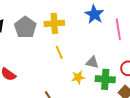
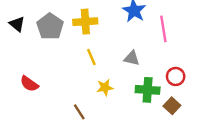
gray triangle: (92, 62) -> (132, 58), moved
yellow star: (78, 77) -> (105, 87), moved

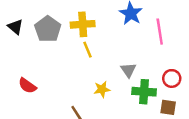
yellow line: (91, 57) -> (87, 50), moved
gray triangle: (132, 58) -> (128, 70), moved, turned 42
brown square: (172, 106) -> (168, 107), turned -35

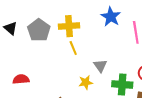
gray triangle: (128, 70) -> (100, 66), moved
red semicircle: (27, 86) -> (21, 79), turned 140

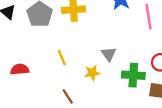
yellow line: (73, 48) -> (62, 58), moved

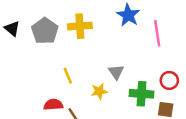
red semicircle: (20, 69) -> (53, 105), moved

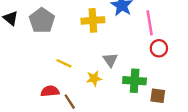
yellow cross: (80, 26) -> (93, 20), moved
yellow line: (68, 76) -> (64, 63), turned -42
red circle: (169, 80) -> (159, 48), moved

